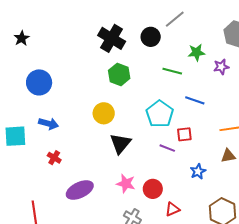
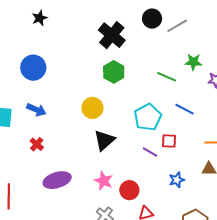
black circle: (151, 37) -> (152, 19), moved
black star: (22, 38) -> (40, 18), moved

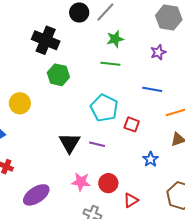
green star: (193, 62) -> (115, 39), moved
yellow circle: (92, 108) -> (20, 103), moved
blue line: (185, 109) -> (152, 89), moved
red square: (169, 141) -> (132, 124), turned 35
purple line: (150, 152) -> (97, 144), moved

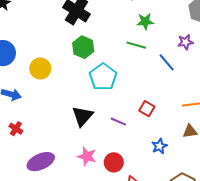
blue line: (152, 89) -> (167, 62), moved, turned 30
cyan pentagon: (104, 108) -> (103, 77), moved
purple line: (97, 144) -> (118, 122), moved

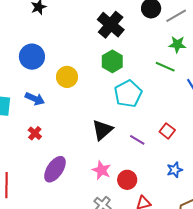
purple ellipse: (41, 162) -> (55, 169), turned -40

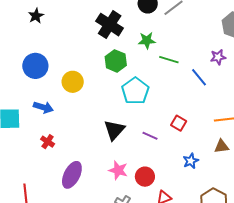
green star: (177, 44) -> (147, 40), moved

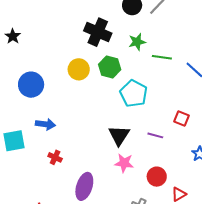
black star: (36, 16) -> (13, 36), moved
yellow circle: (73, 82) -> (79, 69), moved
pink star: (118, 170) -> (124, 163), moved

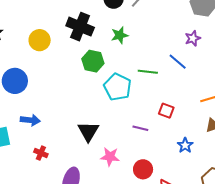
green line: (162, 57) -> (148, 72), moved
yellow circle: (79, 69) -> (40, 40), moved
black triangle: (119, 135) -> (88, 131), moved

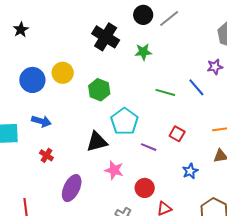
yellow circle: (40, 40) -> (63, 73), moved
green hexagon: (93, 61) -> (99, 90), moved
cyan pentagon: (118, 87) -> (124, 121), moved
black triangle: (88, 131) -> (97, 142), turned 35

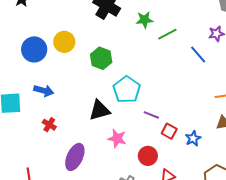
green line: (165, 92) -> (167, 34), moved, turned -42
red square: (177, 134) -> (169, 131), moved

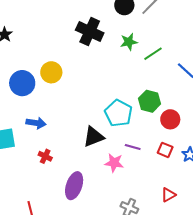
green hexagon: (101, 58) -> (149, 101), moved
purple line: (151, 115) -> (133, 147), moved
red circle: (148, 156) -> (170, 119), moved

